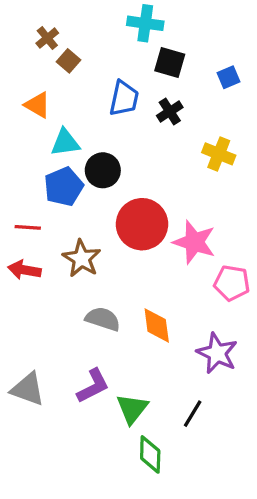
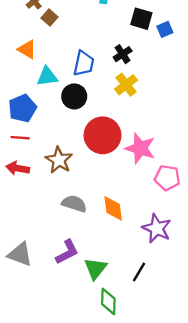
black square: (170, 63) -> (141, 19), moved
blue trapezoid: (124, 98) -> (84, 63), moved
yellow cross: (219, 154) -> (126, 85), moved, turned 30
blue pentagon: (64, 187) -> (22, 108), moved

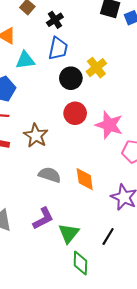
black cross: (123, 54) -> (55, 20), moved
black circle: (74, 96) -> (71, 78), moved
red circle: (102, 135) -> (75, 113), size x0.7

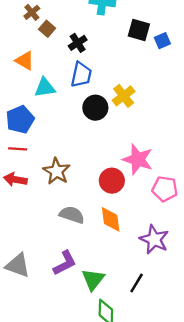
red circle: (75, 113) -> (112, 181), moved

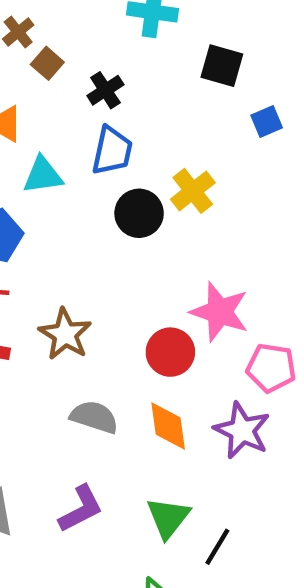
blue square: (162, 41) -> (267, 122), moved
purple star: (154, 239) -> (242, 430), moved
green triangle: (93, 279) -> (168, 518), moved

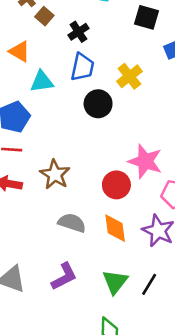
yellow cross: (193, 191) -> (129, 76), moved
black line: (217, 547) -> (149, 284), moved

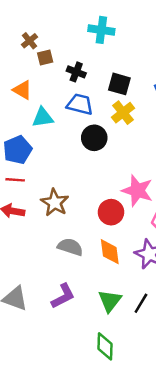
brown square: (44, 16) -> (45, 58), turned 35
black square: (146, 17) -> (119, 84), moved
black cross: (78, 32) -> (76, 72), turned -36
blue trapezoid: (82, 67) -> (80, 104), turned -88

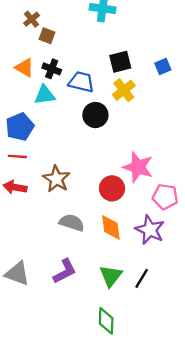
brown square: (45, 58) -> (47, 36), turned 35
black cross: (76, 72) -> (52, 69), moved
black square: (119, 84) -> (120, 62), turned -30

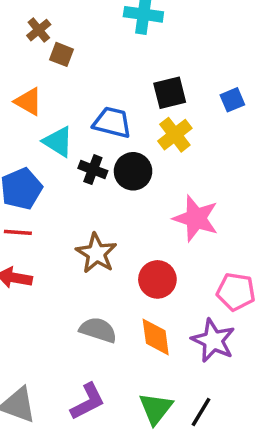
black cross: (52, 69) -> (93, 170), moved
cyan triangle: (45, 95) -> (58, 142), turned 40
pink star: (138, 167) -> (196, 218), moved
brown star: (56, 179) -> (96, 253), moved

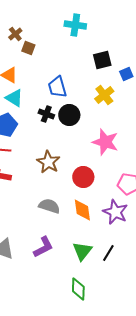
black square: (170, 93) -> (102, 60), moved
blue trapezoid: (112, 122) -> (57, 87), turned -120
yellow cross: (175, 135) -> (104, 95), moved
cyan triangle: (58, 142) -> (14, 98), moved

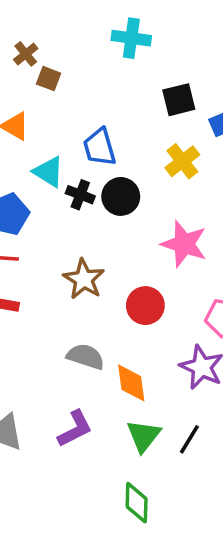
cyan triangle: (14, 98) -> (49, 172), moved
orange diamond: (82, 210) -> (131, 383), moved

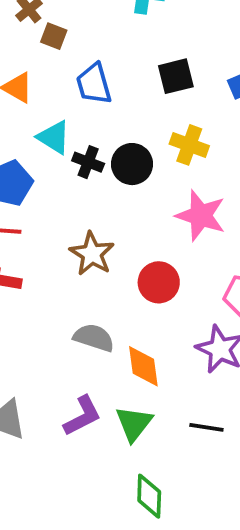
black square: (179, 100) -> (176, 76), moved
blue trapezoid: (100, 147) -> (94, 84), moved
yellow cross: (182, 161) -> (189, 145), moved, turned -32
green triangle: (144, 436) -> (134, 424), moved
black line: (189, 439) -> (206, 427), turned 68

